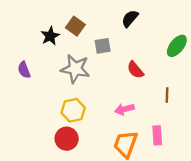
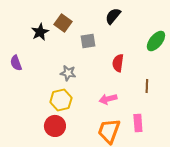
gray star: (75, 69) -> (68, 73), moved, size x0.6
red semicircle: (135, 70) -> (118, 63), turned 48

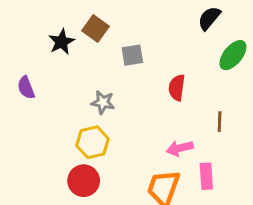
black semicircle: (113, 16) -> (209, 18), moved
pink arrow: (108, 99) -> (180, 148), moved

